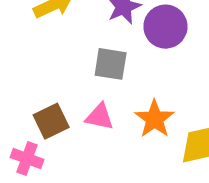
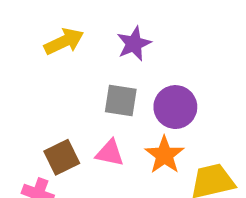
purple circle: (165, 27) -> (175, 107), moved

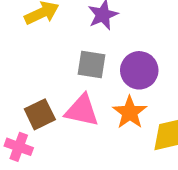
pink triangle: (110, 153) -> (82, 110), size x1.4

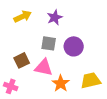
orange star: (130, 112) -> (61, 83), moved
brown square: (40, 114) -> (22, 60), moved

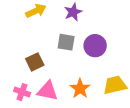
pink triangle: (44, 67) -> (48, 91), moved

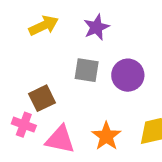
pink cross: (22, 92) -> (24, 125), moved

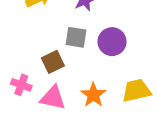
brown square: (42, 98) -> (53, 62), moved

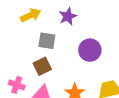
gray square: (76, 37) -> (47, 41), moved

